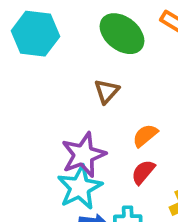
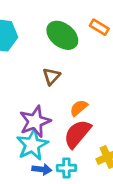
red semicircle: (143, 172) -> (77, 134), size x1.6

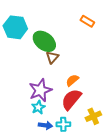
green ellipse: (62, 35) -> (44, 41), moved
cyan star: (32, 145) -> (38, 107), size x0.6

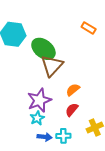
brown triangle: (52, 57) -> (52, 66), size x1.6
red semicircle: (71, 99) -> (72, 110), size x0.6

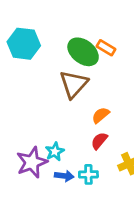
orange rectangle: (89, 28) -> (106, 48), moved
green ellipse: (43, 49) -> (83, 52), moved
purple star: (39, 100) -> (32, 162), moved

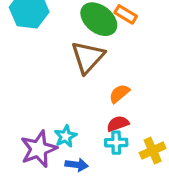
red semicircle: (99, 141) -> (118, 124), turned 30
cyan cross: (88, 174) -> (116, 143), moved

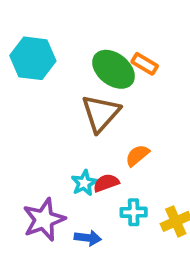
red semicircle: (118, 124) -> (106, 183), moved
cyan star: (66, 136) -> (84, 183), moved

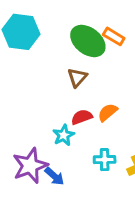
brown triangle: (101, 113) -> (77, 77), size x0.6
red semicircle: (106, 183) -> (82, 117), moved
blue arrow: (88, 238) -> (54, 176), moved, turned 35

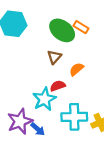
orange semicircle: (108, 112) -> (77, 69), moved
cyan star: (64, 135) -> (44, 99), size x1.5
cyan cross: (105, 160) -> (74, 117), size x1.6

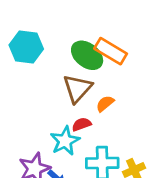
orange rectangle: (81, 27) -> (111, 51), size x1.6
brown triangle: (54, 57) -> (77, 88), size x1.6

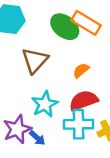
brown triangle: (77, 88) -> (35, 60), moved
red semicircle: (82, 124) -> (84, 100), moved, size x1.6

